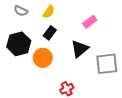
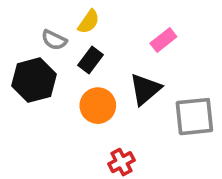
gray semicircle: (21, 11) -> (54, 40), moved
orange circle: (43, 58) -> (98, 106), moved

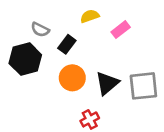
yellow semicircle: (89, 22) -> (90, 16), moved, turned -144
black triangle: (145, 89) -> (107, 83), moved

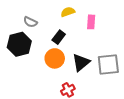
pink rectangle: (121, 30) -> (91, 22), turned -48
black rectangle: (67, 44) -> (59, 37), moved

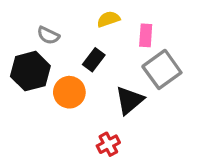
orange circle: (55, 58) -> (69, 92), moved
gray square: (108, 65) -> (162, 69), moved, turned -30

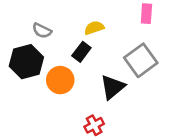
yellow semicircle: (108, 19) -> (94, 28), moved
pink rectangle: (146, 35) -> (146, 14), moved

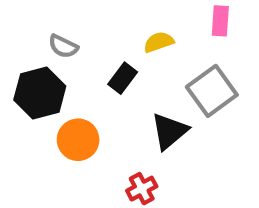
yellow semicircle: (94, 28) -> (159, 42), moved
orange circle: (60, 80) -> (78, 140), moved

